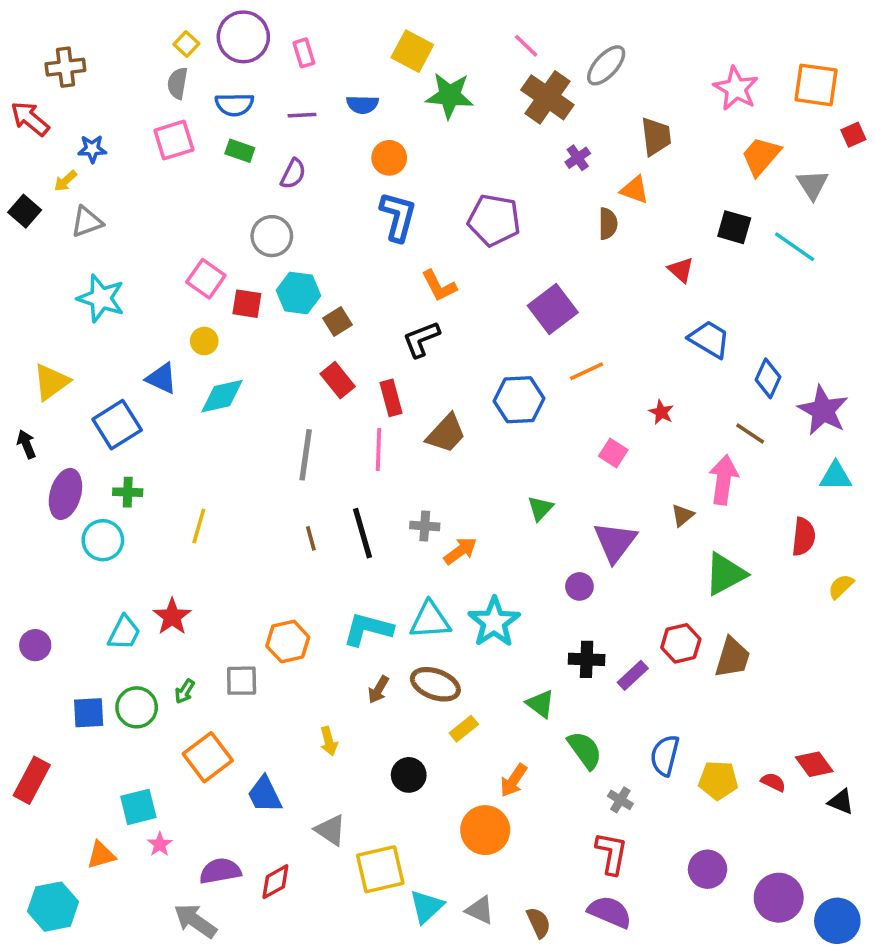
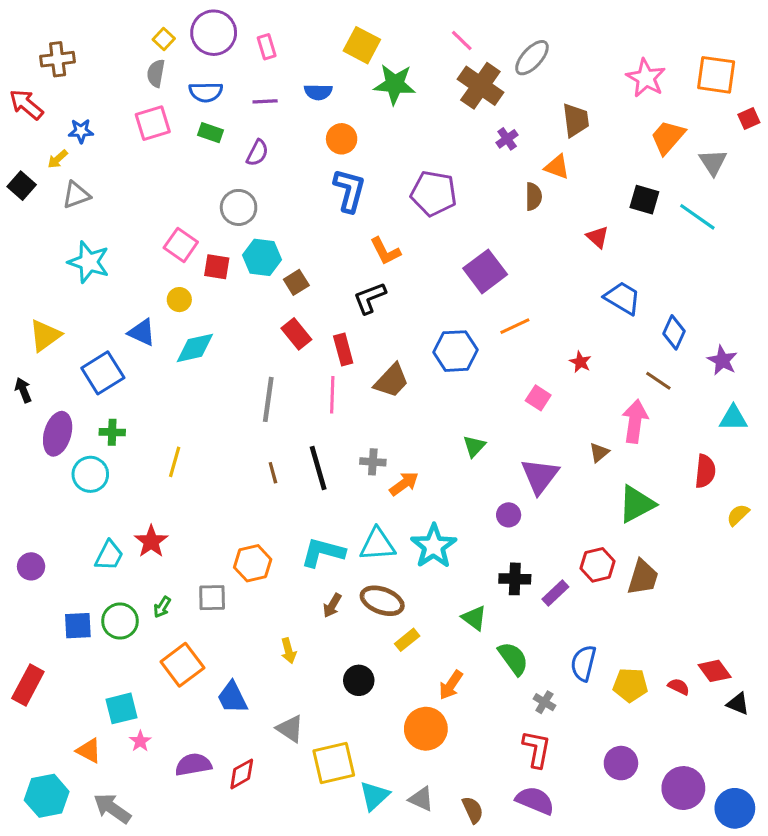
purple star: (823, 410) -> (722, 360), size x0.7
orange triangle: (101, 855) -> (89, 751), turned 44
gray arrow: (195, 921) -> (112, 808), moved

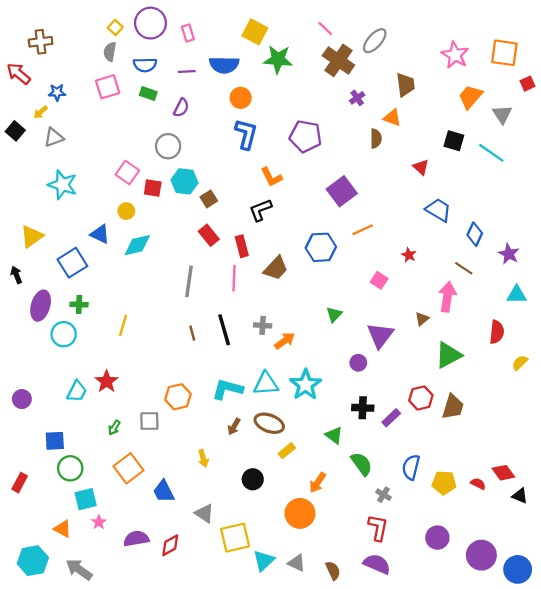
blue semicircle: (318, 92) -> (224, 65), size x1.5
green circle: (120, 621) -> (70, 468), moved
red rectangle: (28, 685) -> (20, 483), size x0.7

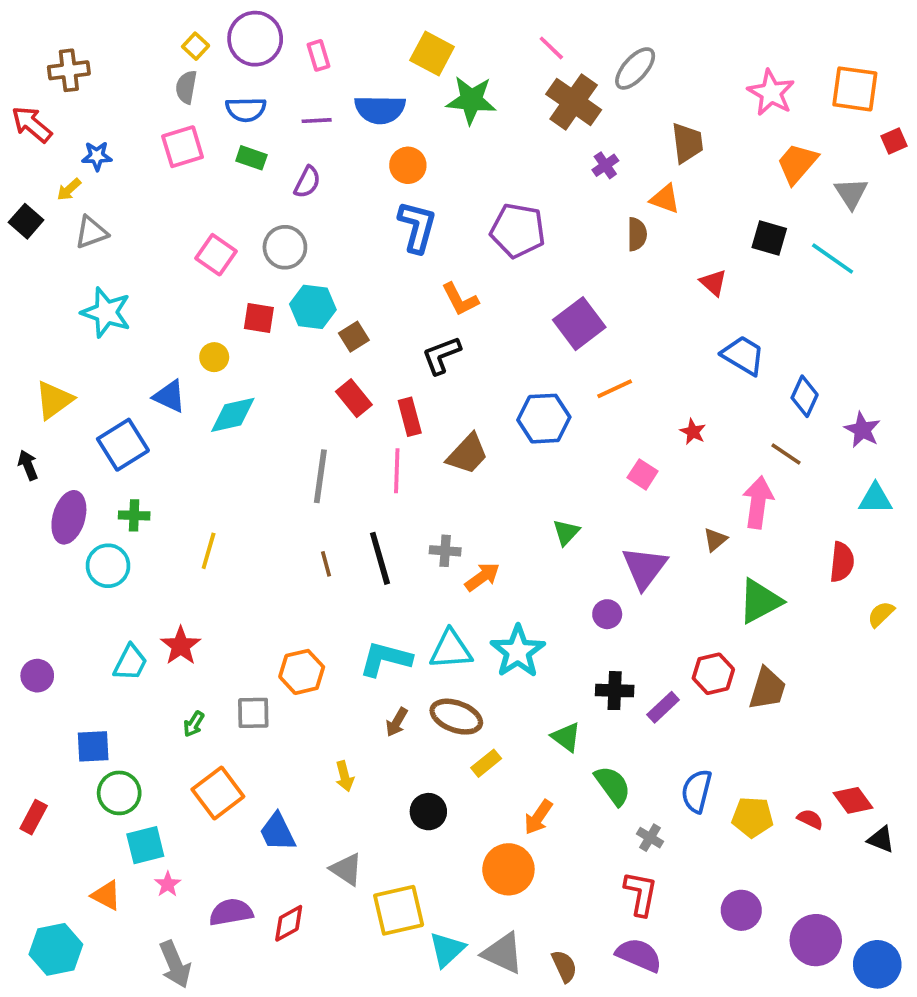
pink square: (127, 173) -> (216, 255), moved
gray triangle: (297, 563) -> (503, 953), size x1.4
gray arrow: (79, 569) -> (175, 964), moved, turned -148

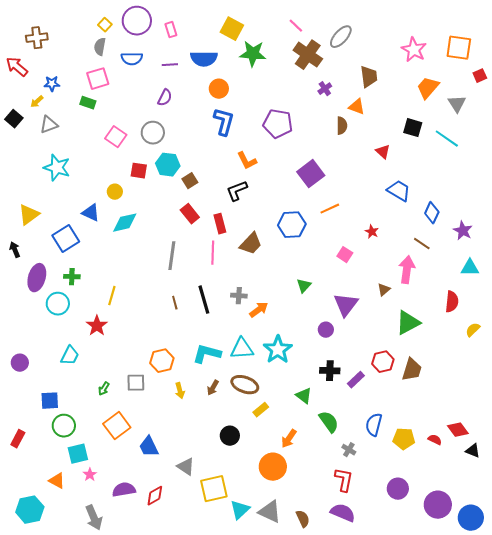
green rectangle: (251, 158) -> (88, 103), moved
red star: (181, 646) -> (97, 326), moved
yellow arrow: (345, 776) -> (180, 391), moved

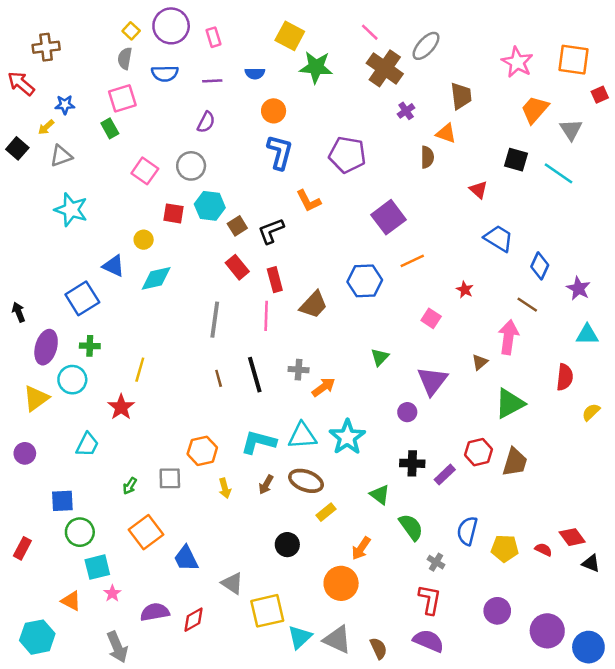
blue semicircle: (204, 59) -> (255, 73), size x0.6
green rectangle: (88, 103) -> (110, 128), turned 42
black L-shape: (237, 191) -> (271, 231), moved
yellow triangle: (29, 215) -> (36, 398), moved

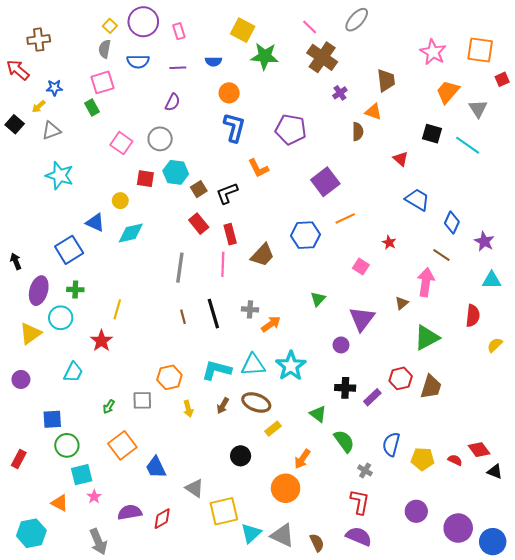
gray ellipse: (426, 46) -> (357, 20), moved

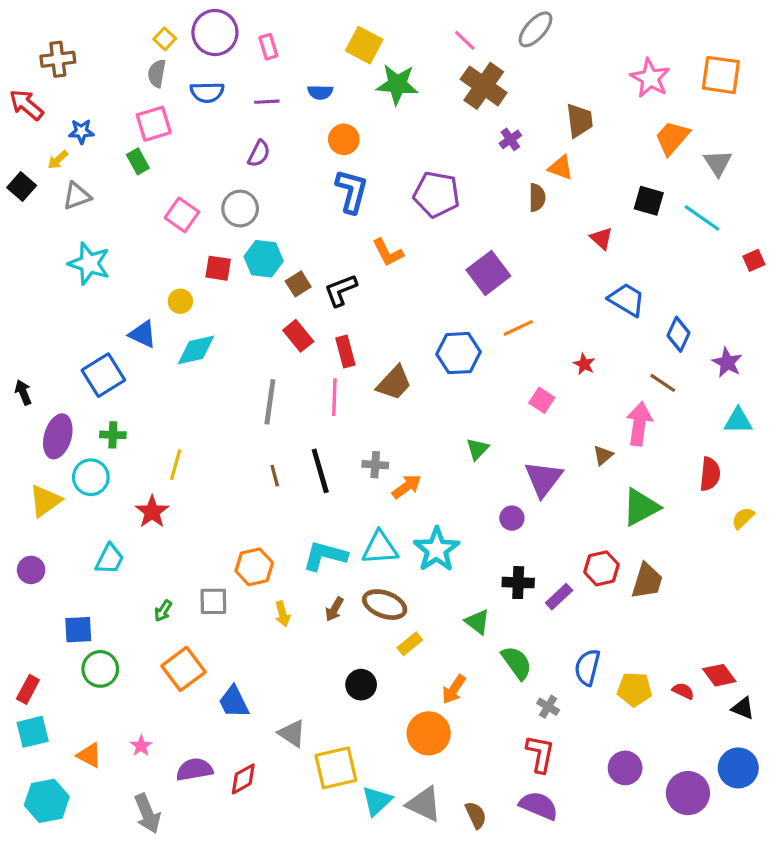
red square: (502, 79) -> (754, 260), moved
cyan square: (82, 475) -> (33, 732), moved
blue circle: (493, 542) -> (738, 768), moved

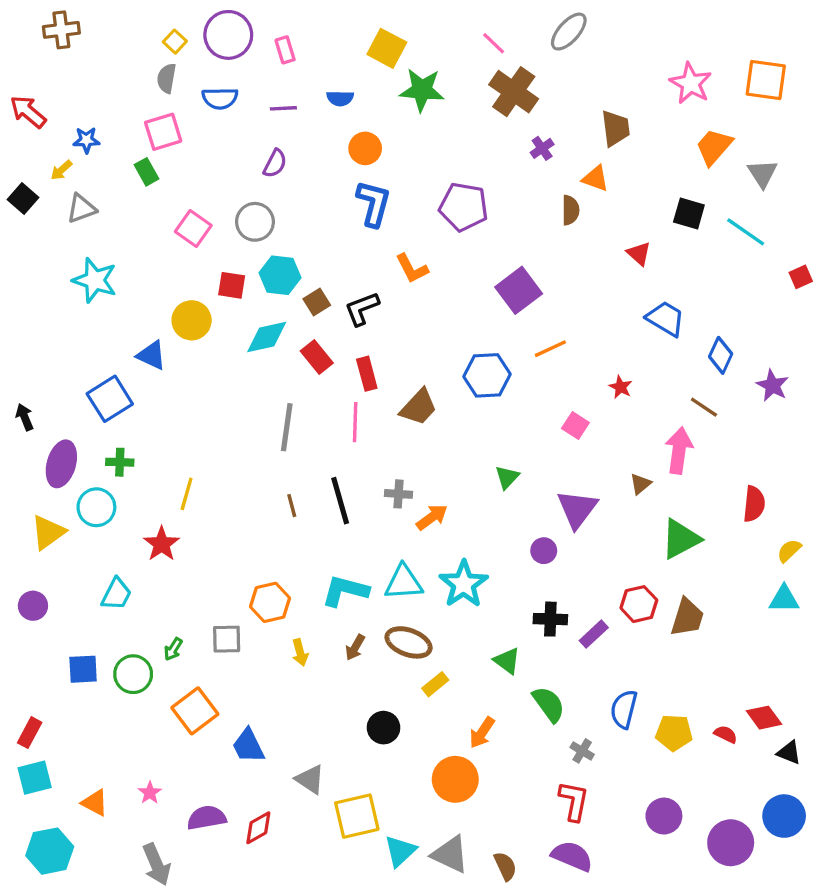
brown cross: (58, 59) -> (61, 30), moved
yellow circle: (180, 301) -> (192, 320), size x1.5
cyan diamond: (196, 350) -> (267, 337), moved
cyan triangle: (738, 421) -> (784, 599), moved
green circle: (100, 669) -> (133, 674), moved

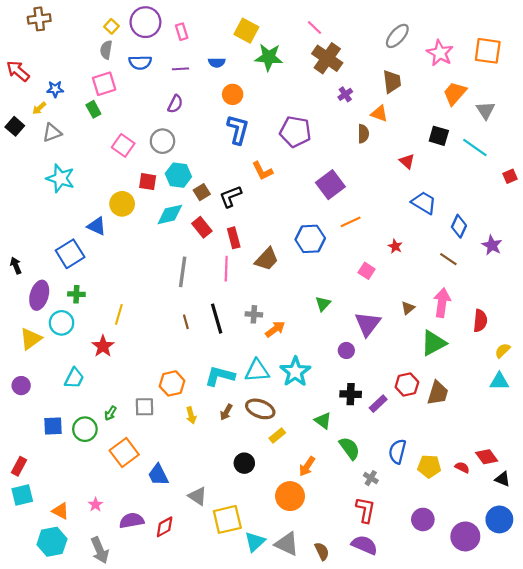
gray ellipse: (569, 32) -> (397, 36), moved
pink arrow: (679, 451) -> (442, 303), moved
cyan hexagon: (50, 851) -> (52, 542), moved

